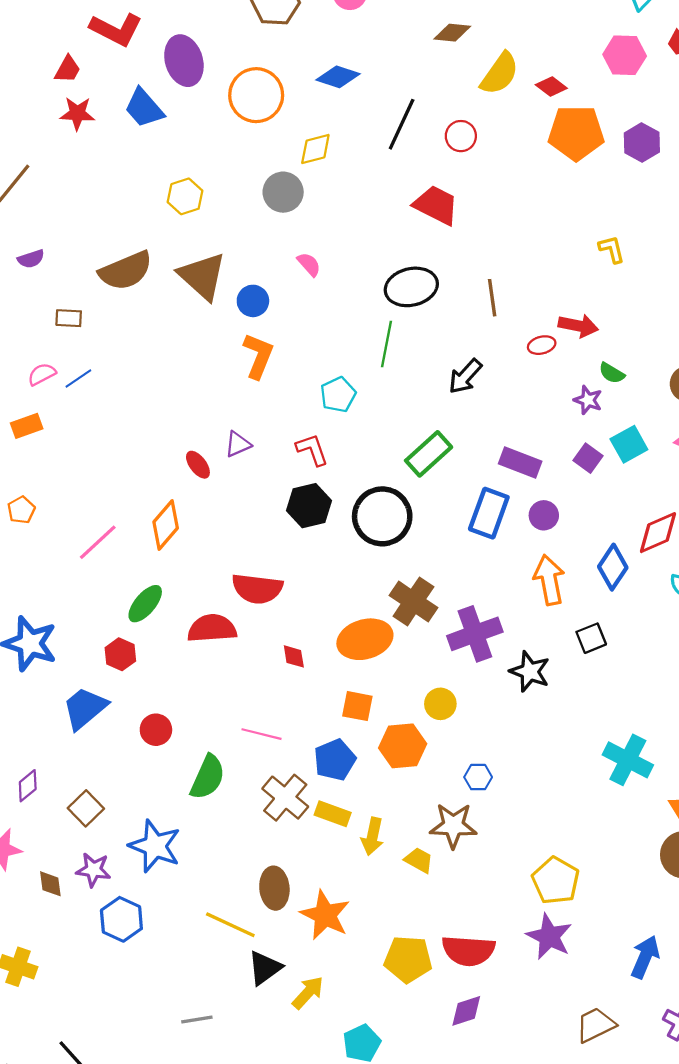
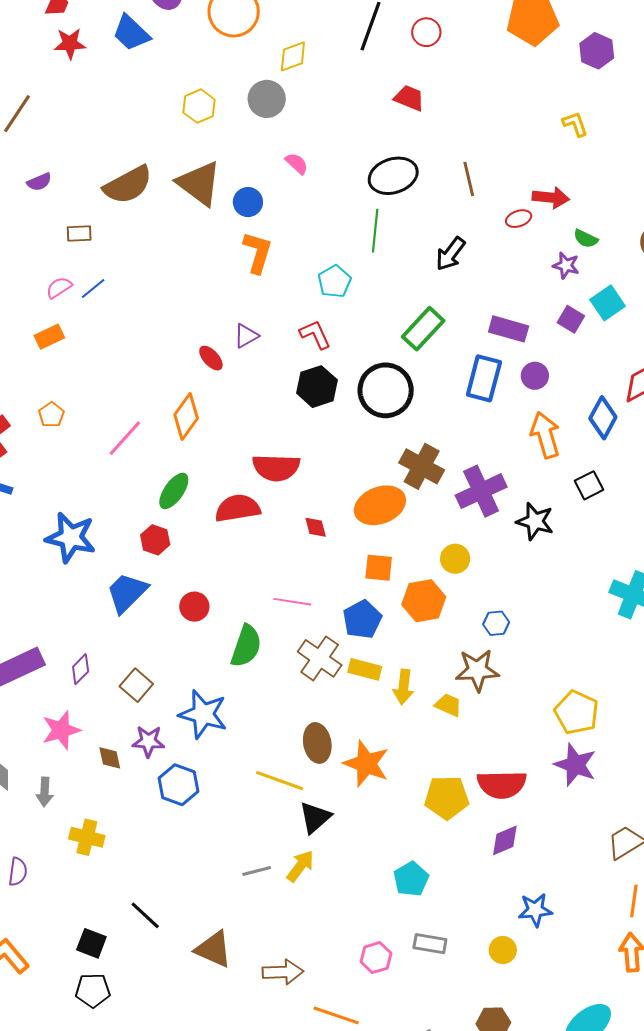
purple hexagon: (642, 143) -> (597, 51), moved
yellow hexagon: (185, 196) -> (199, 106), moved
red trapezoid: (436, 205) -> (409, 98), size x0.7
yellow arrow: (308, 993) -> (300, 866), moved

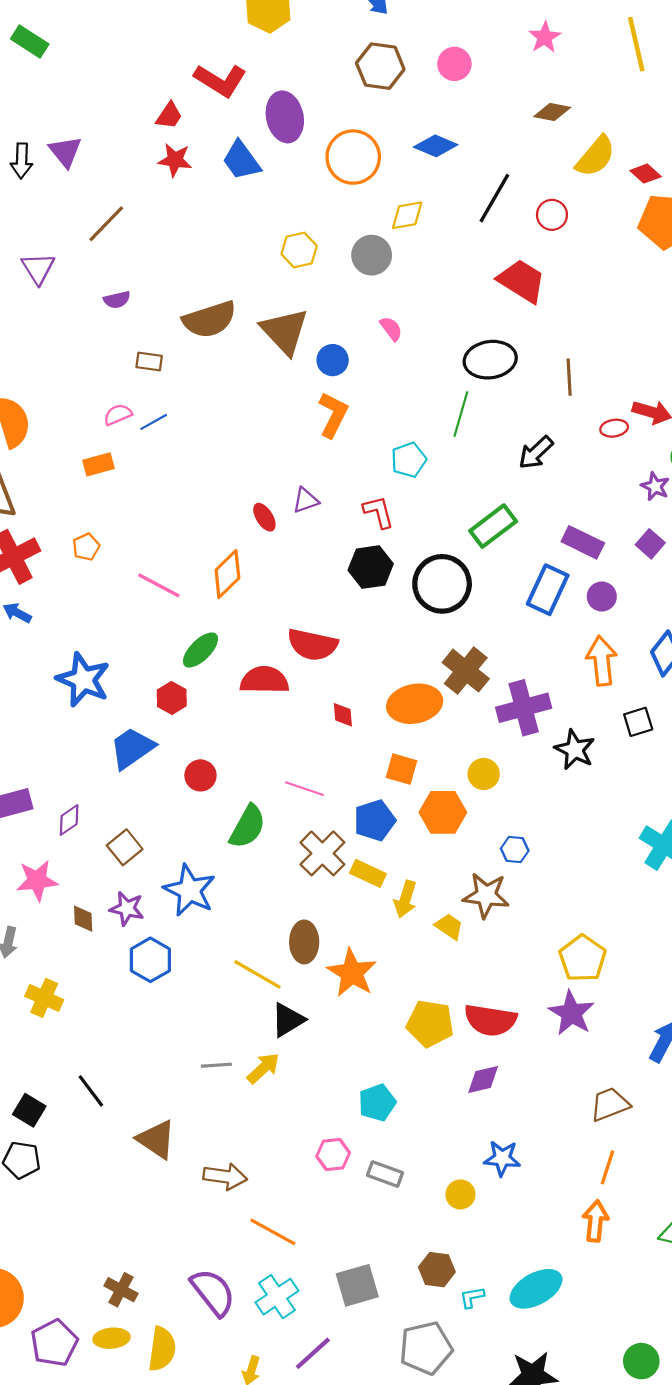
red trapezoid: (409, 98) -> (522, 281), size x1.5
pink line: (125, 438) -> (159, 585), turned 66
pink hexagon: (376, 958) -> (333, 1155), moved

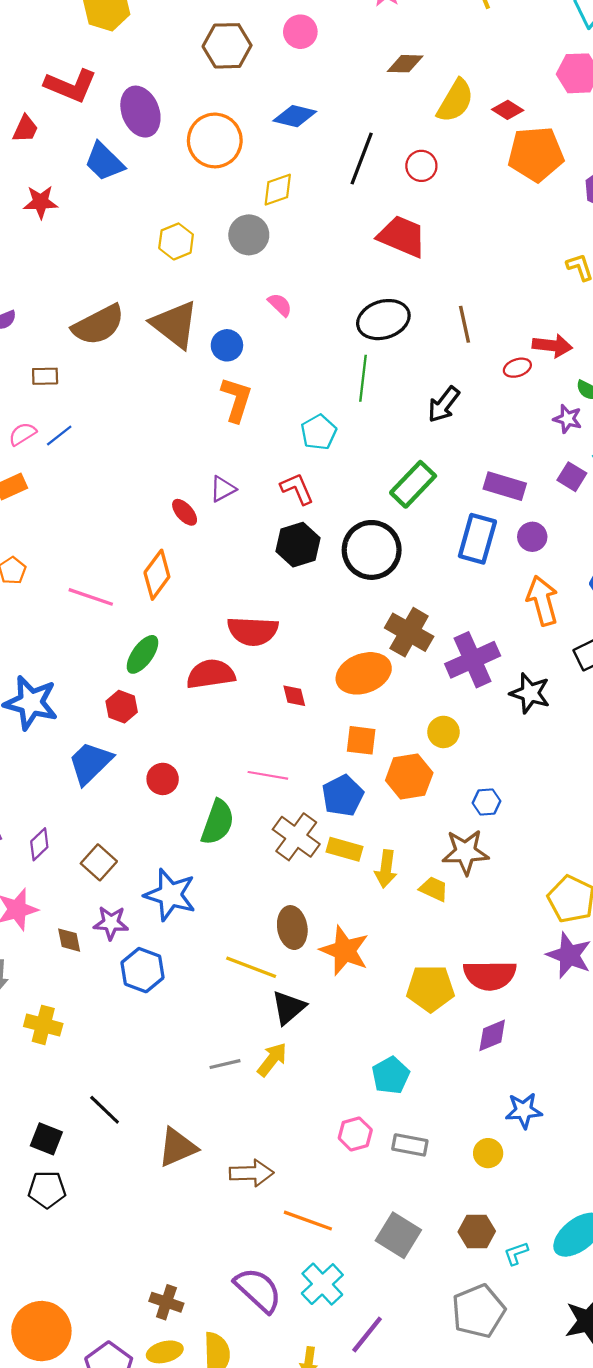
red star: (175, 160) -> (41, 202), moved
brown triangle: (156, 1139) -> (177, 1147), turned -48
gray square: (357, 1285) -> (398, 1235), moved, turned -33

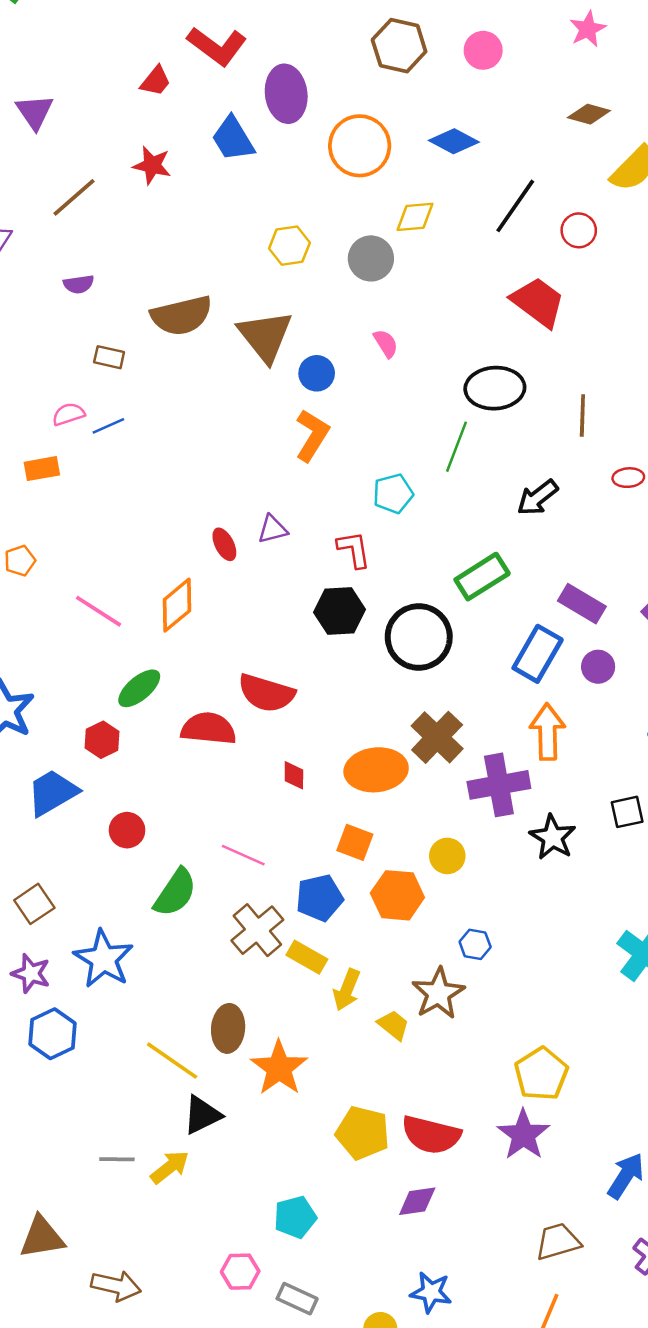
orange arrow: (542, 601) -> (547, 732), moved
brown star: (465, 852) -> (438, 993), turned 30

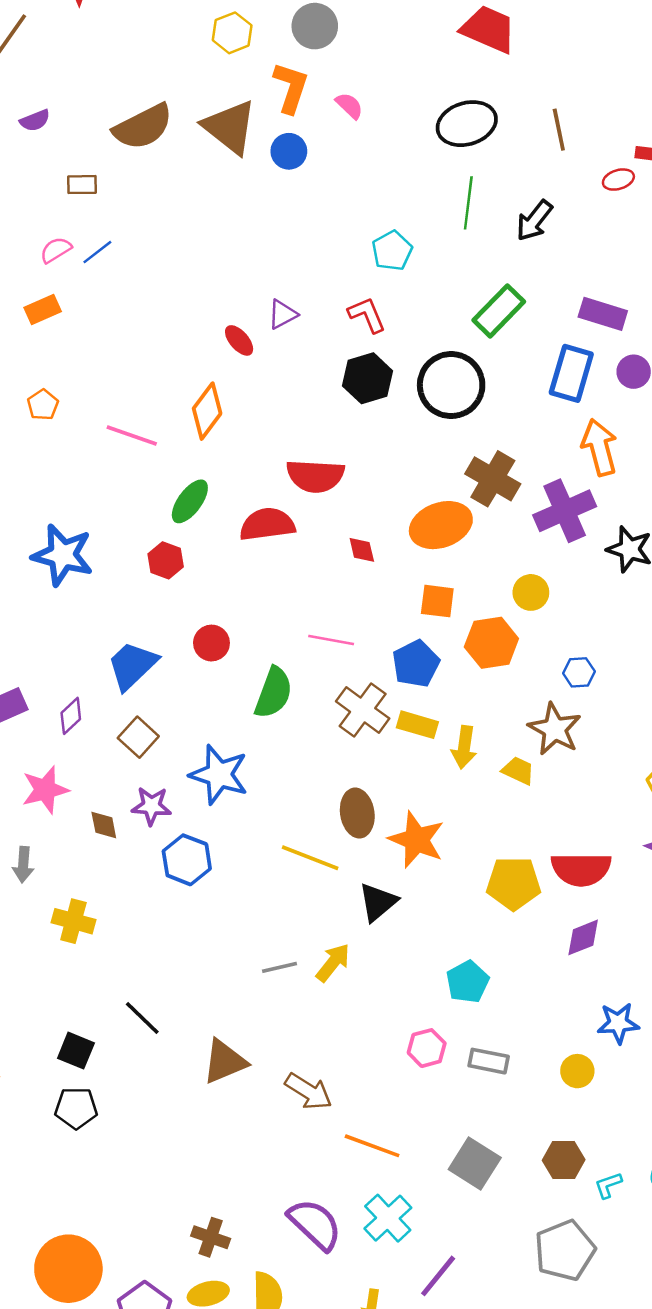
orange L-shape: (312, 435) -> (291, 88), moved
green line: (456, 447) -> (468, 203), moved
blue trapezoid: (52, 793) -> (132, 665), moved
black triangle: (202, 1115) -> (378, 902), moved
brown arrow: (116, 1286) -> (309, 1091), turned 33

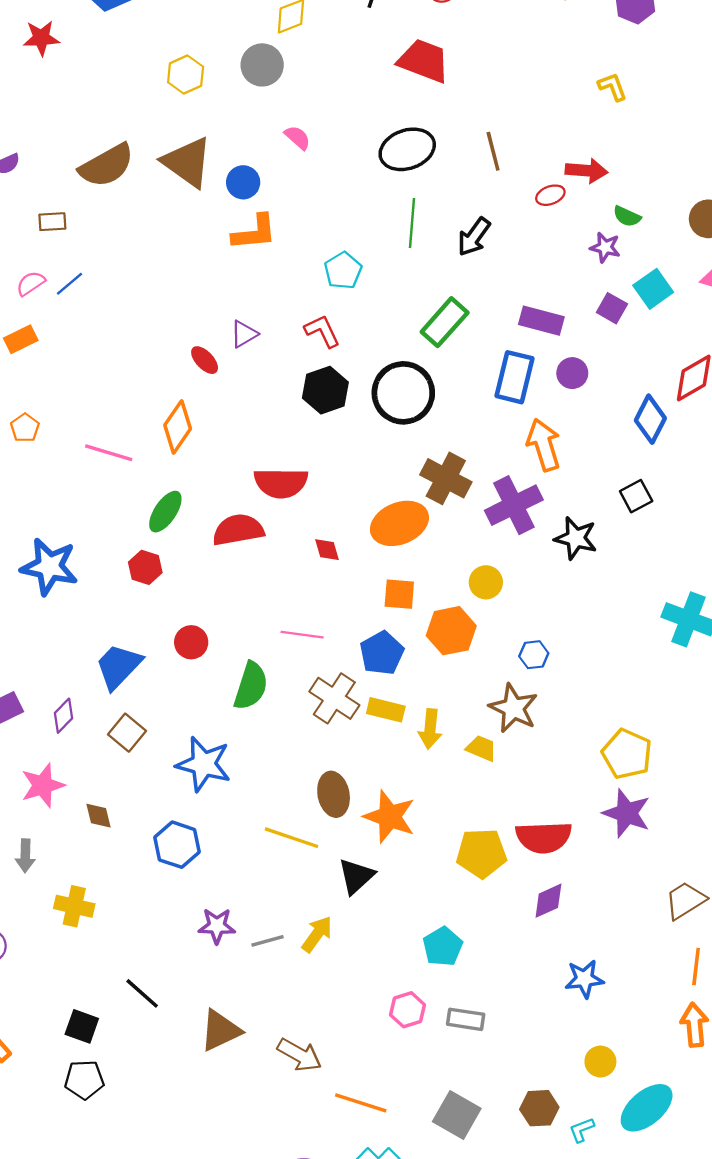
orange L-shape: (291, 88) -> (254, 232), moved, turned 69
purple star: (151, 806) -> (217, 926), moved
yellow circle: (577, 1071) -> (600, 1062), moved

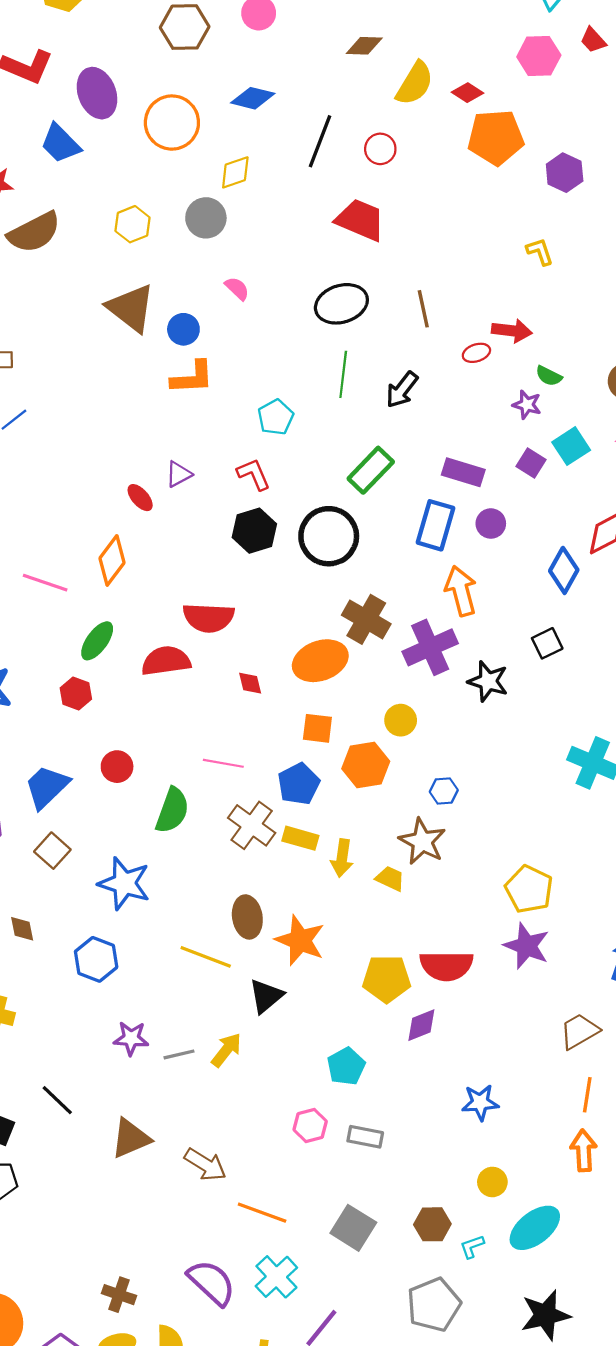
brown semicircle: (107, 165) -> (34, 232), moved
purple diamond: (548, 901) -> (421, 1025), moved

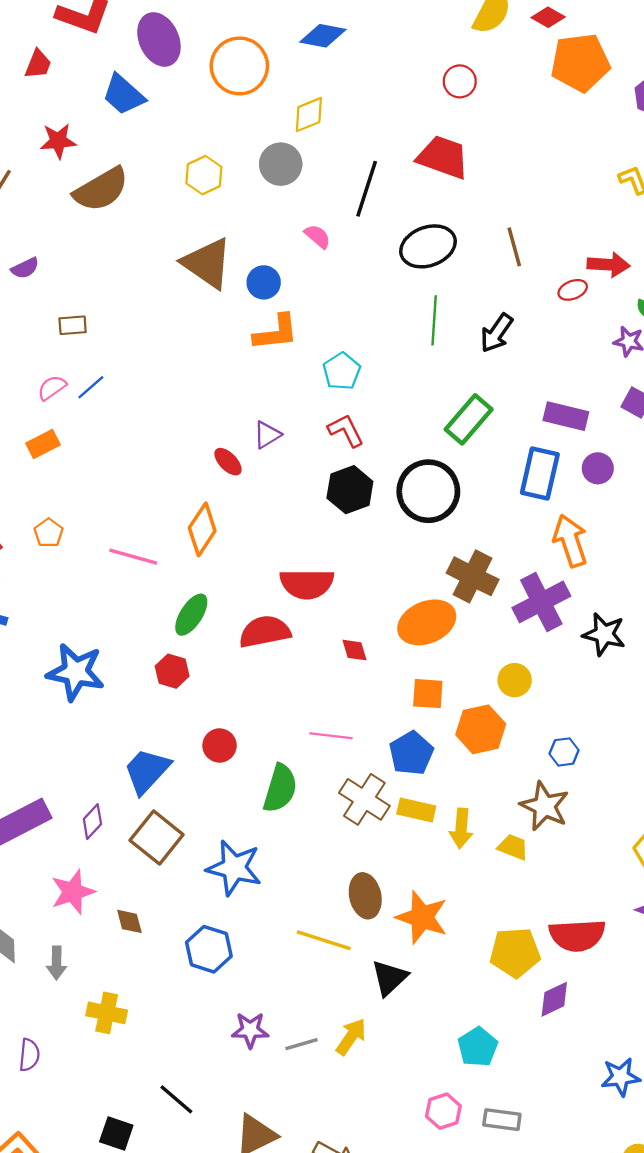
black line: (320, 141) -> (367, 189), moved
cyan pentagon: (276, 417) -> (342, 371), moved
brown square: (52, 851) -> (157, 837), size x1.4

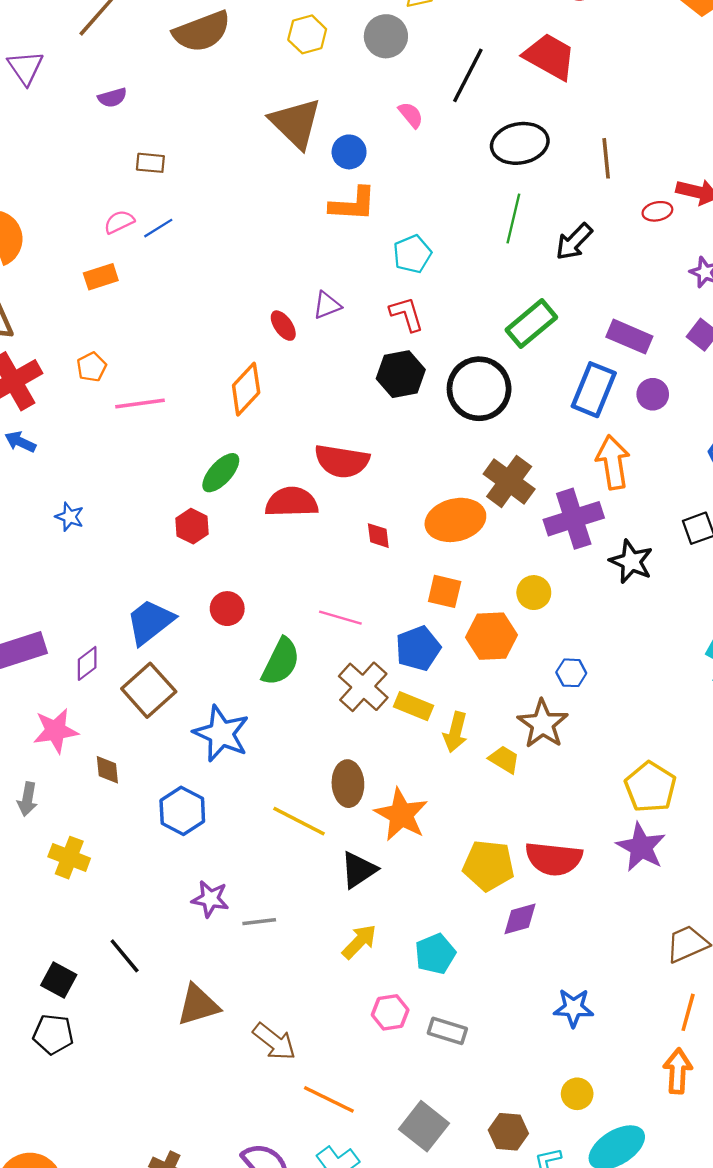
pink line: (133, 557) -> (140, 404), moved, turned -33
blue star: (76, 672) -> (70, 517), moved, size x0.5
yellow arrow: (351, 1037) -> (359, 942), moved

